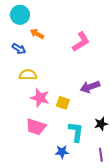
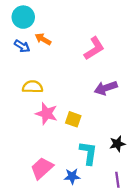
blue arrow: (19, 49) -> (22, 46), moved
purple arrow: (90, 87) -> (106, 88), moved
pink trapezoid: (36, 127) -> (42, 168), moved, turned 120

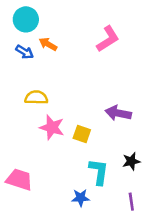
pink L-shape: (94, 48) -> (108, 39), moved
purple arrow: (106, 88) -> (118, 113), moved, turned 30
pink trapezoid: (42, 168) -> (19, 180), moved, turned 60

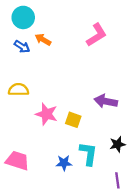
yellow semicircle: (36, 98) -> (19, 90), moved
blue star: (81, 198) -> (64, 163), moved

